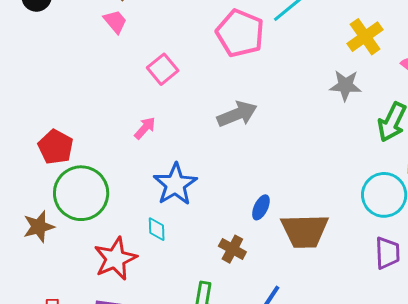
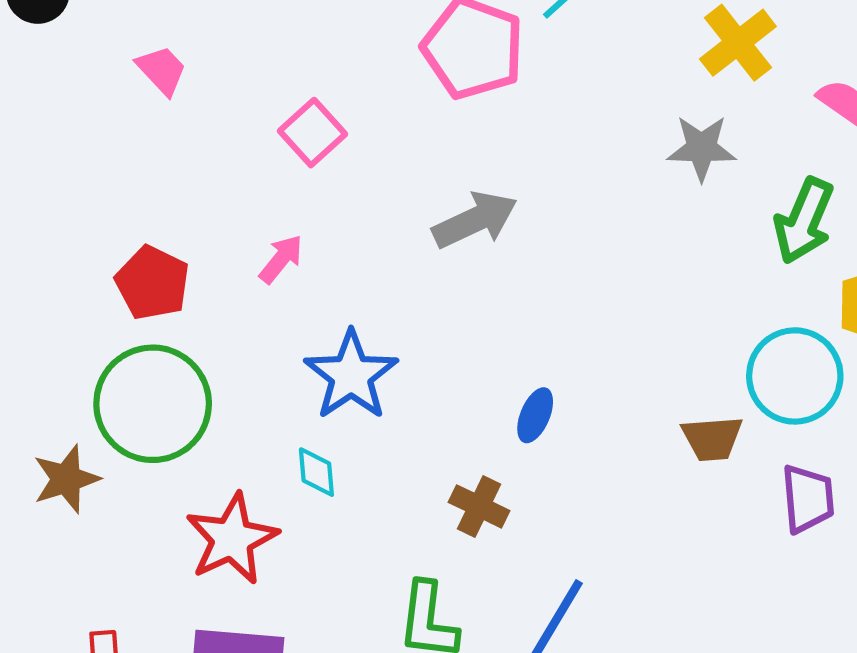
pink trapezoid: (115, 22) -> (162, 70), moved
red pentagon: (56, 147) -> (152, 283), moved
brown trapezoid: (305, 231) -> (712, 438), moved, size x0.6

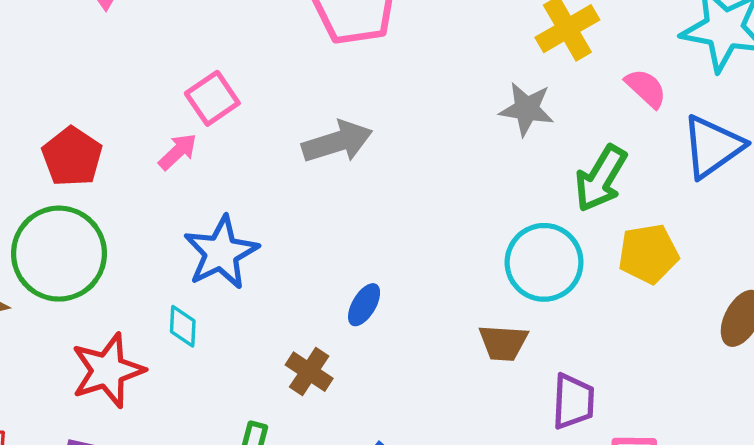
pink square: (312, 133) -> (212, 98), moved
cyan circle: (795, 376) -> (544, 262), moved

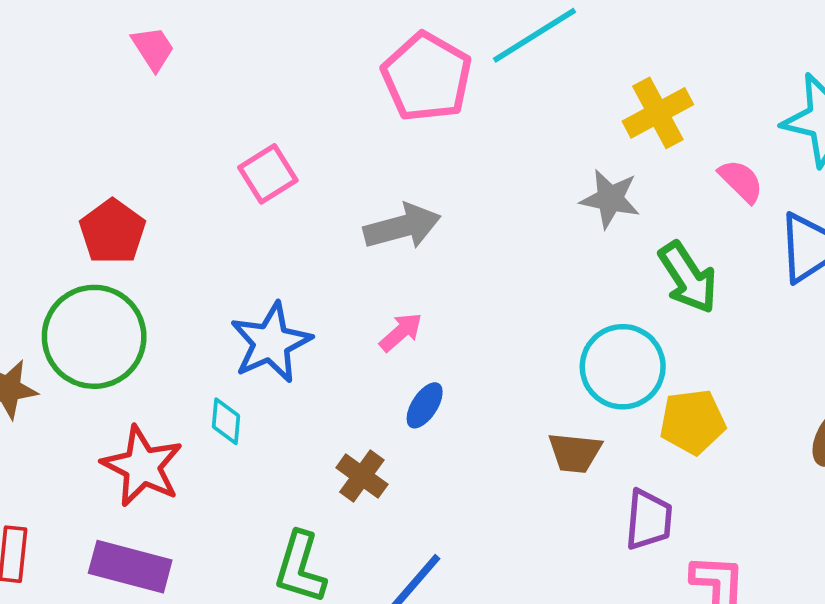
pink arrow: (178, 152) -> (401, 332), moved
green arrow: (601, 178) -> (688, 278), turned -66
yellow pentagon: (648, 254) -> (692, 422), moved
red star: (108, 370) -> (142, 466), turned -30

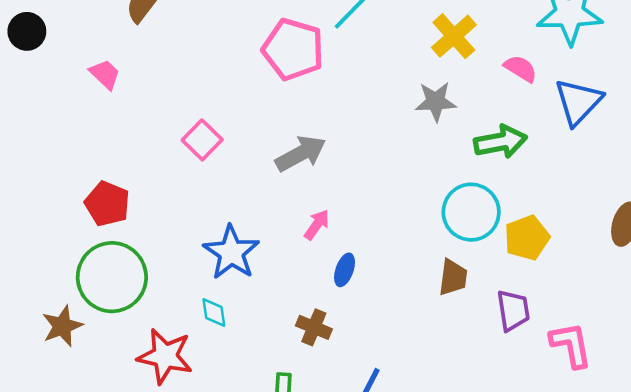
green arrow: (688, 278) -> (501, 142), turned -54
brown trapezoid: (575, 453) -> (453, 277), turned -75

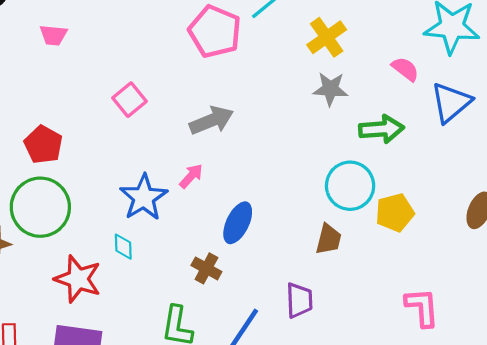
yellow cross: (454, 36) -> (327, 37), moved
pink trapezoid: (105, 74) -> (53, 35), turned 136
pink arrow: (317, 225) -> (191, 176), moved
blue ellipse: (345, 270) -> (238, 223), size x1.5
purple trapezoid: (513, 310) -> (299, 300), moved

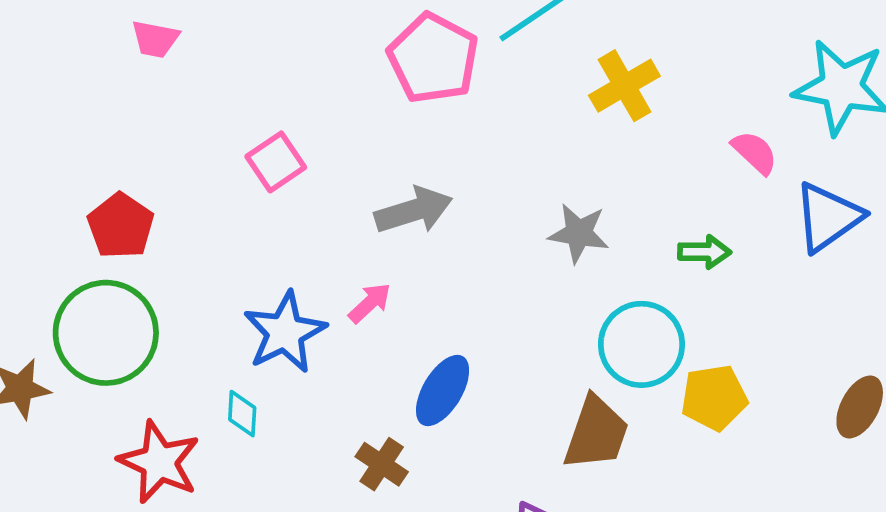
gray star: (330, 89) -> (579, 233), moved
green arrow: (381, 129) -> (704, 252), size x0.7
brown trapezoid: (329, 239) -> (596, 433), size x1.4

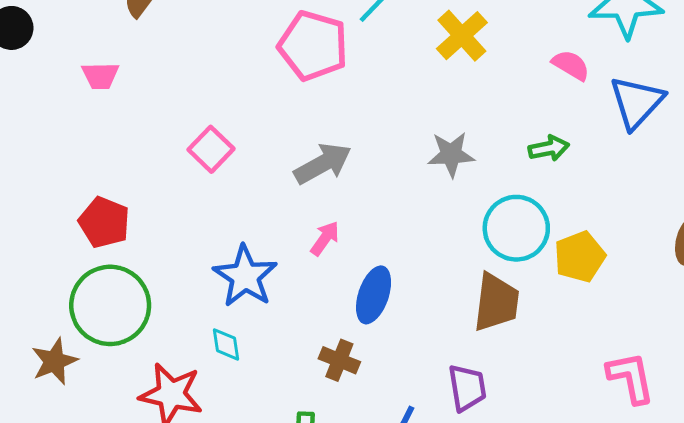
pink arrow: (370, 303) -> (325, 238), moved

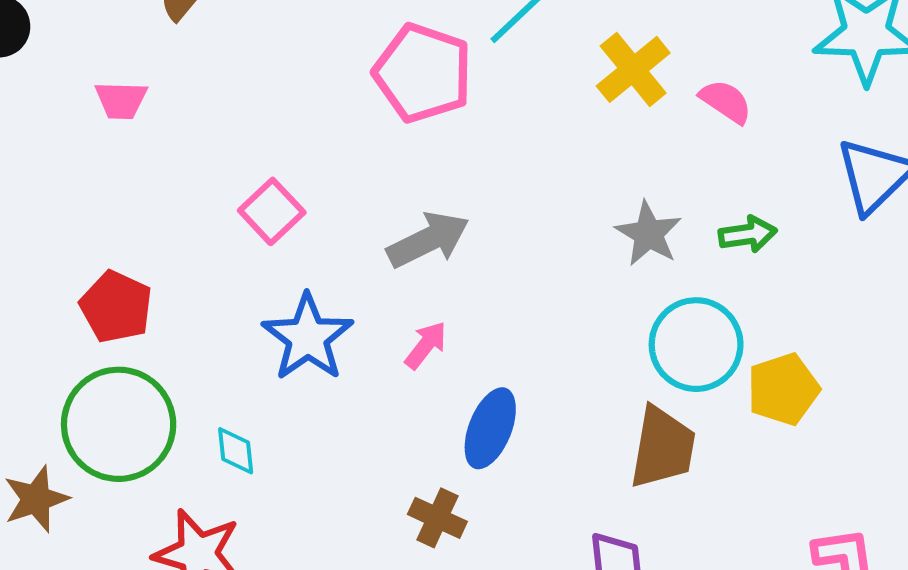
pink semicircle: (571, 65) -> (726, 101), moved
gray star: (451, 154) -> (649, 234), moved, turned 30
blue star: (245, 276) -> (308, 337), moved
cyan diamond: (226, 344) -> (236, 451), moved

